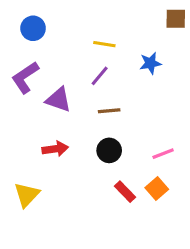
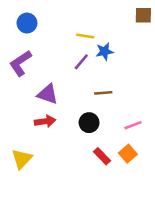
blue star: (150, 63) -> (105, 51), moved
purple triangle: (58, 100) -> (48, 94), moved
brown line: (109, 111) -> (103, 93), moved

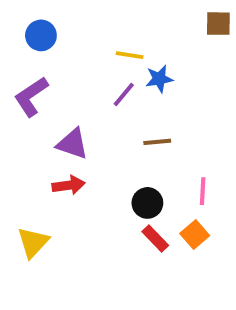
black circle: (89, 123) -> (147, 203), moved
pink line: (133, 125) -> (203, 191), turned -66

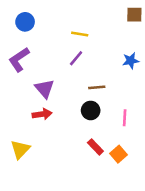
blue star: (159, 79) -> (131, 61), moved
purple triangle: (73, 144) -> (44, 89), turned 30
black circle: (147, 203) -> (91, 110), moved
orange square: (195, 234) -> (119, 154), moved

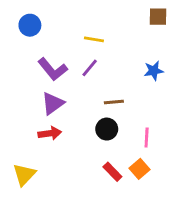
purple L-shape: (19, 59) -> (53, 69), moved, turned -95
purple triangle: (44, 89) -> (53, 103), turned 35
orange square: (119, 154) -> (139, 169), moved

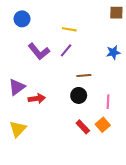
purple triangle: (53, 103) -> (17, 87), moved

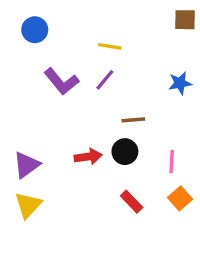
purple triangle: (17, 87) -> (26, 165), moved
red arrow: (37, 99) -> (88, 157), moved
orange square: (103, 125) -> (180, 198), moved

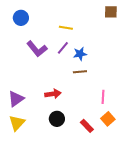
blue star: (180, 83) -> (80, 54), moved
black circle: (125, 152) -> (57, 119), moved
red rectangle: (132, 202) -> (87, 126), moved

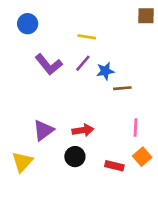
brown line: (80, 72) -> (122, 88), moved
red arrow: (53, 94) -> (83, 130), moved
purple triangle: (16, 99) -> (43, 130), moved
red rectangle: (87, 126) -> (114, 166), turned -32

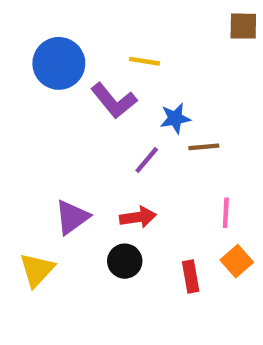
blue circle: (28, 24) -> (59, 63), moved, size x1.5
purple line: (83, 63) -> (147, 160), moved
purple L-shape: (49, 64) -> (114, 101), moved
red rectangle: (114, 166) -> (191, 276), turned 66

